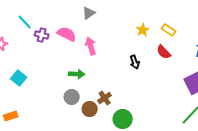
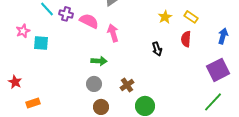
purple cross: (42, 35) -> (66, 14), moved
red semicircle: (164, 52) -> (186, 39), turned 49
cyan square: (19, 78) -> (41, 43), moved, turned -35
brown circle: (90, 109) -> (101, 107), moved

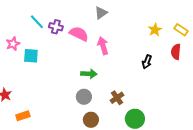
black arrow: (157, 49) -> (147, 62), turned 40

